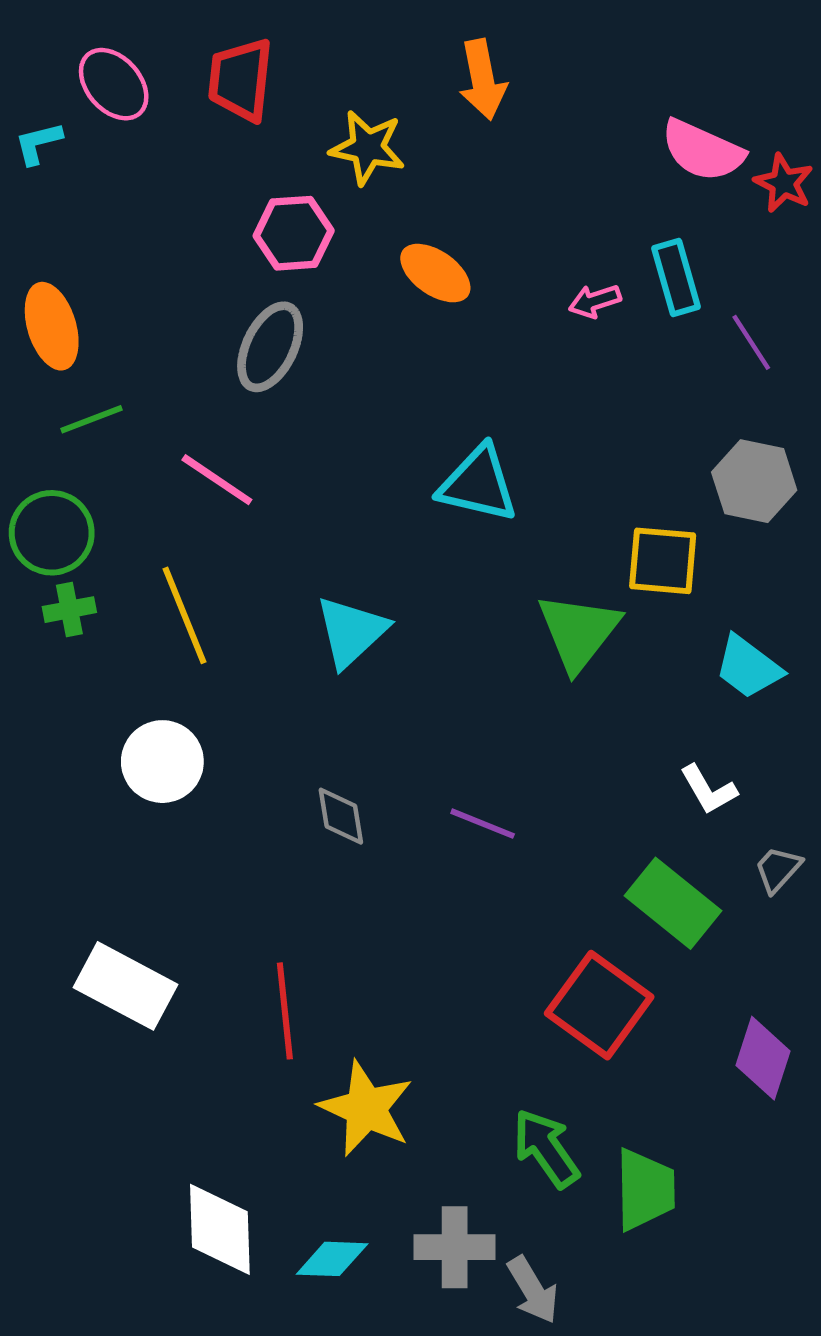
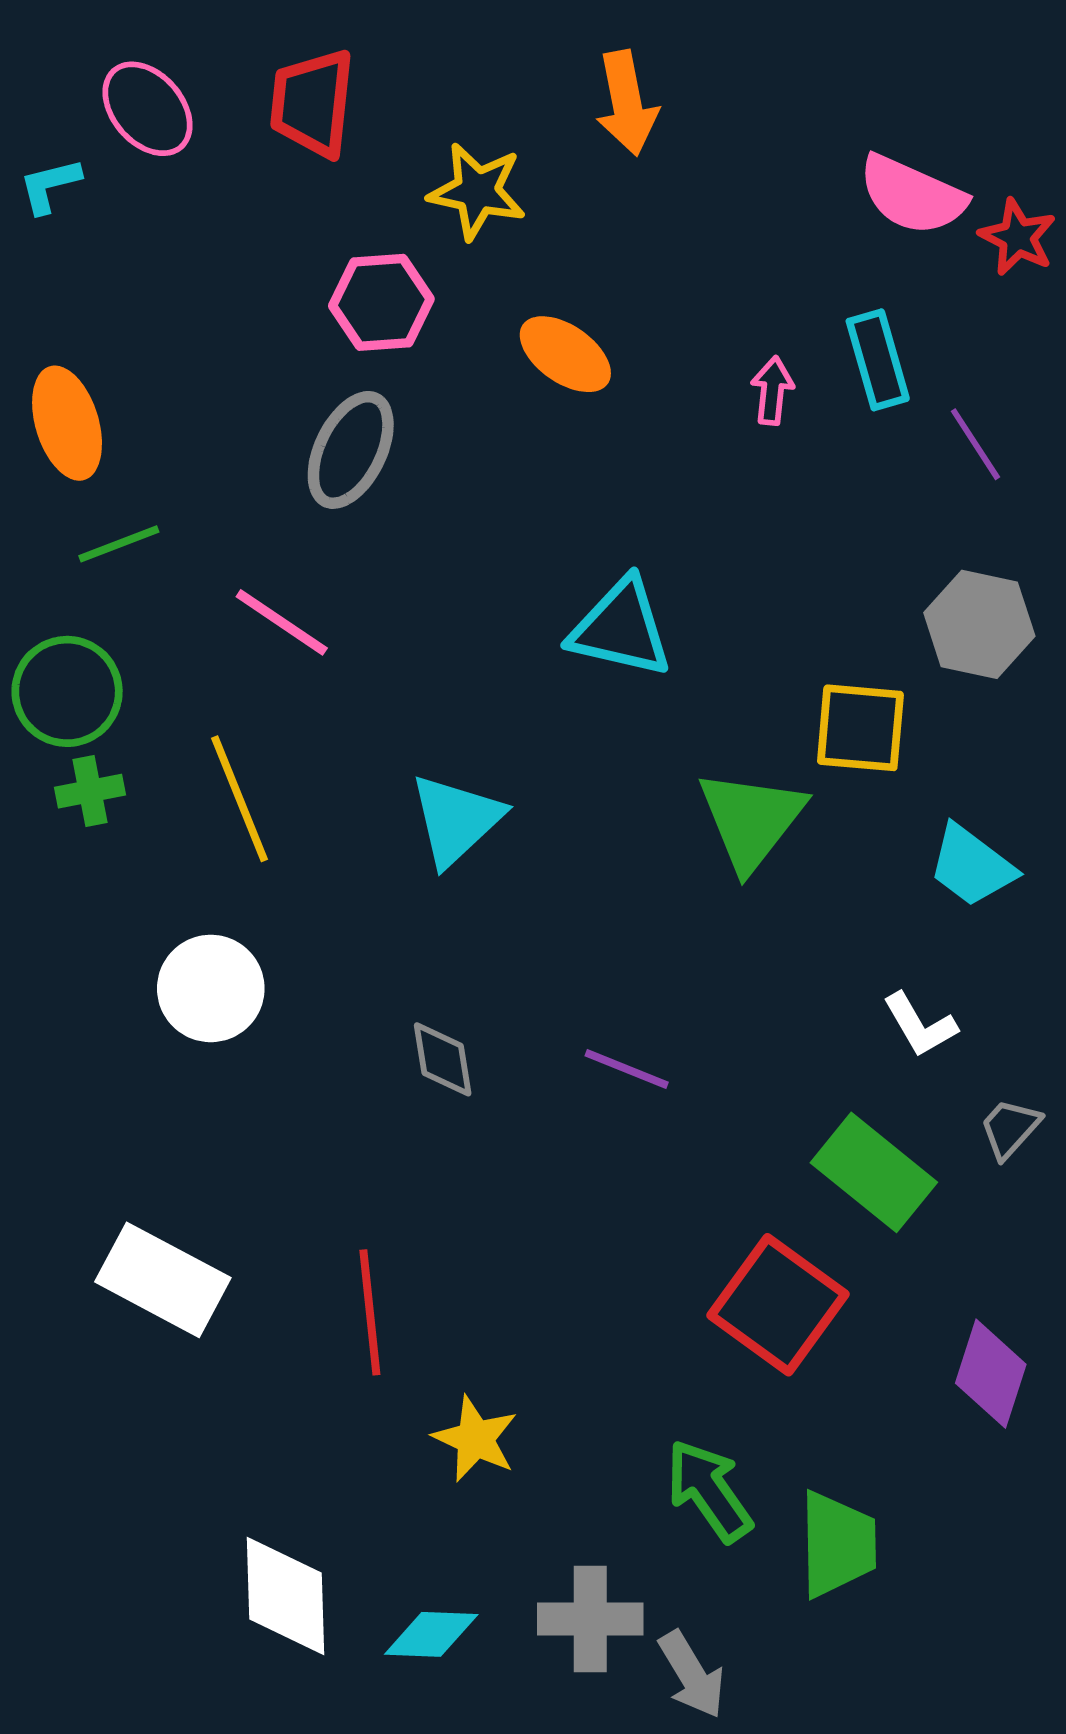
pink arrow: (595, 301) -> (772, 391), turned 114
yellow star: (366, 1108) -> (475, 1439), size x0.7

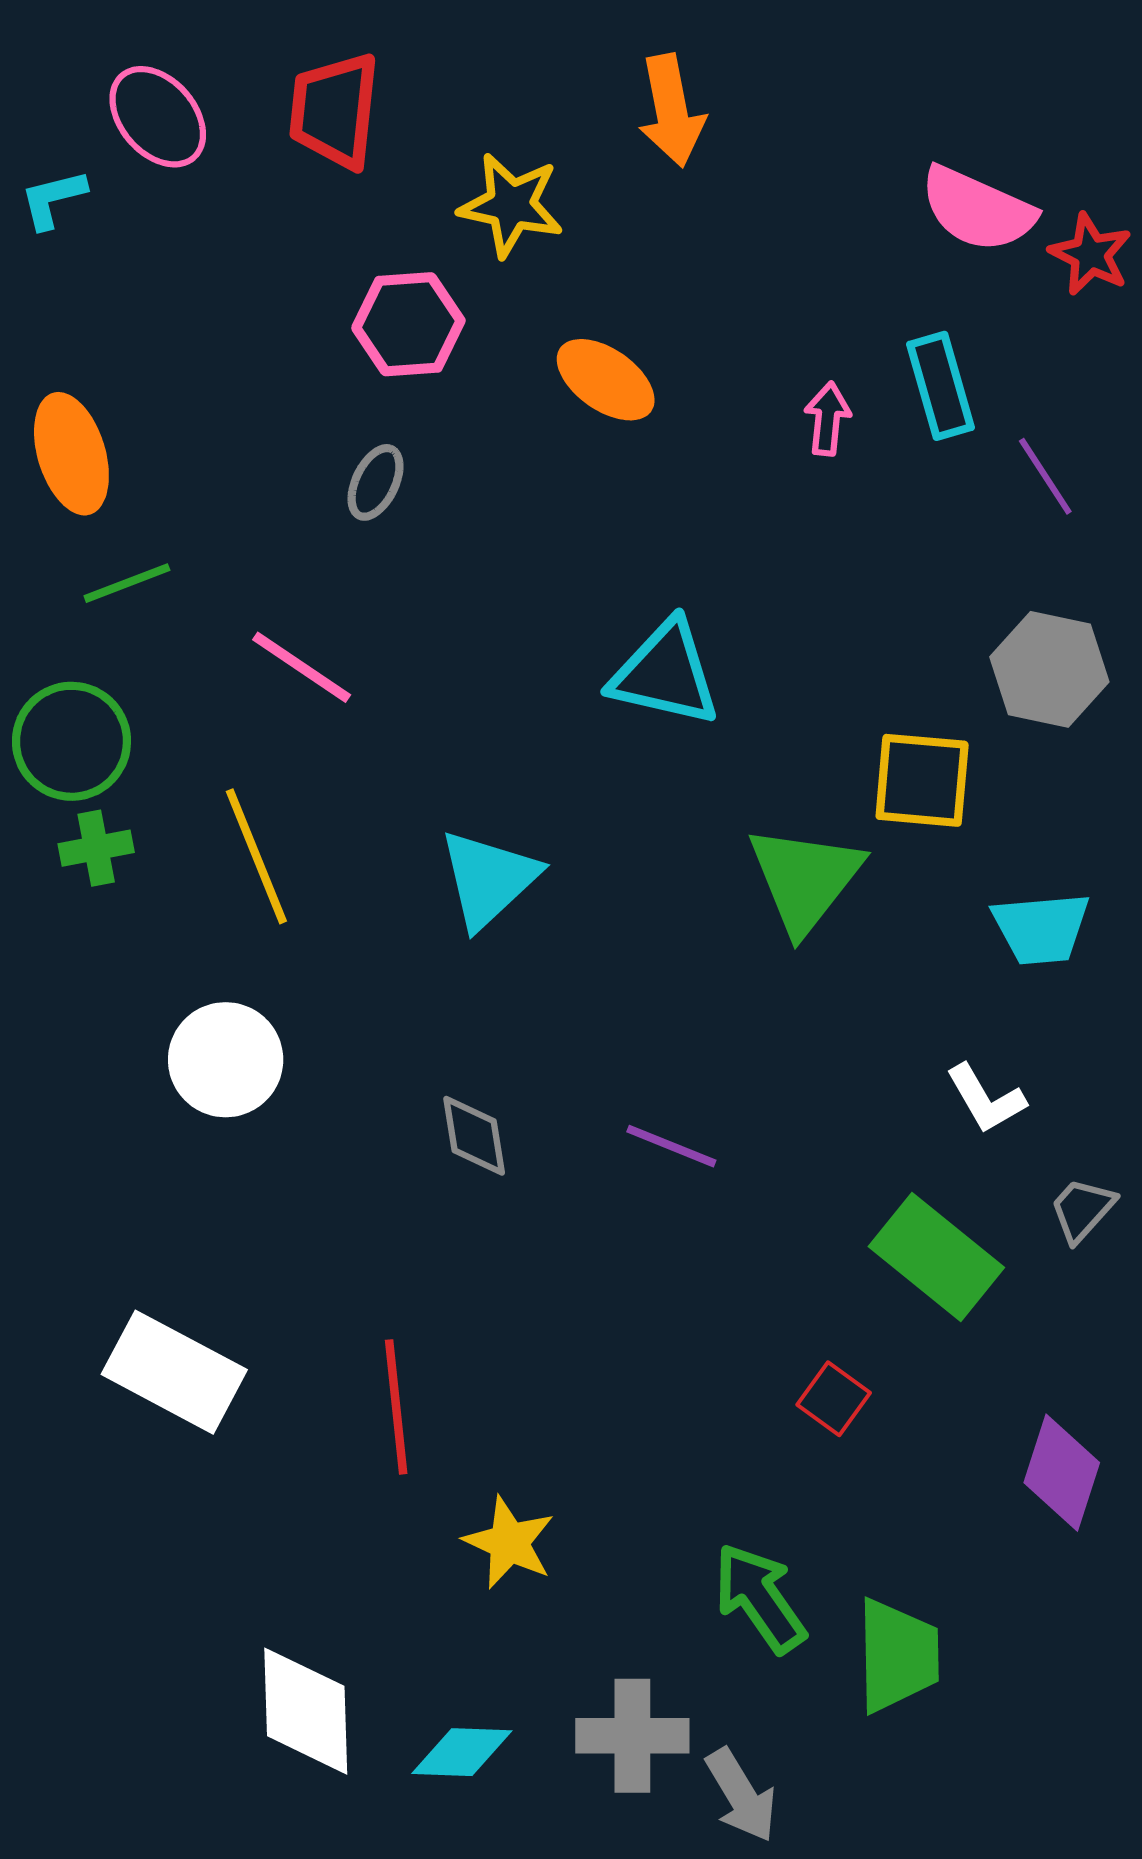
gray ellipse: (351, 450) -> (376, 482), size x0.6
cyan trapezoid: (972, 866) -> (1041, 928), turned -42
red square: (778, 1305) -> (834, 1399), size x0.5

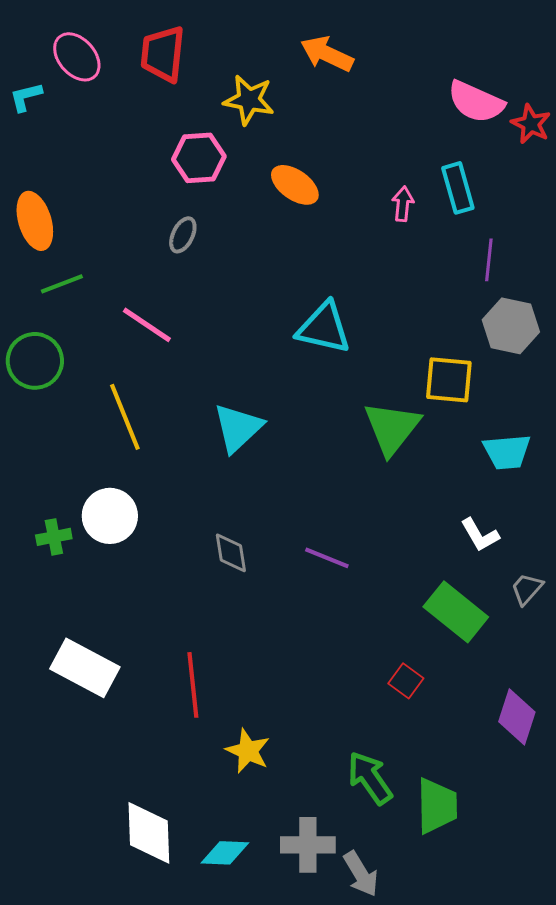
orange arrow: (671, 111) -> (327, 54), turned 126
purple line: (1045, 476) -> (489, 260), moved, turned 39
green cross: (96, 848) -> (54, 537), moved

